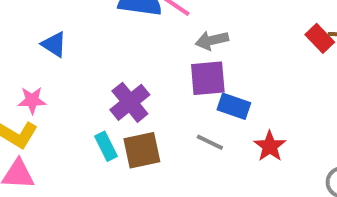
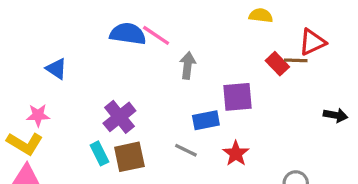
gray arrow: (212, 40) -> (188, 65), turned 110
purple square: (208, 78) -> (238, 97), moved
blue rectangle: (234, 106) -> (206, 120), turned -30

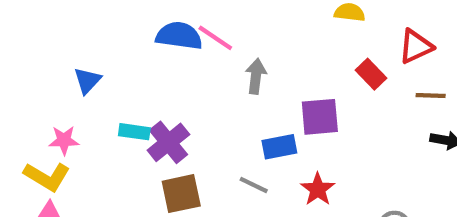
brown line: (296, 60) -> (431, 95), moved
blue triangle: (56, 69) -> (87, 81), turned 40
cyan rectangle: (100, 153) -> (134, 132), moved, turned -55

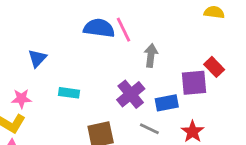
pink line: (215, 38) -> (124, 30), turned 30
red rectangle: (371, 74) -> (214, 67), moved
purple cross: (168, 142) -> (131, 94), moved

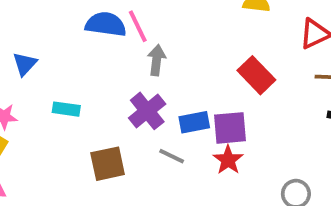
gray arrow: (151, 55) -> (157, 60), moved
red rectangle: (214, 67) -> (256, 75), size x1.4
purple square: (194, 83) -> (230, 128), moved

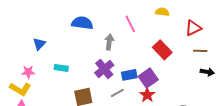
pink line: (138, 26) -> (130, 24), moved
purple square: (230, 128) -> (148, 78), turned -30
gray line: (172, 156) -> (117, 93), turned -56

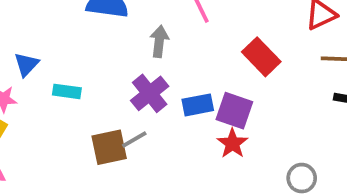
blue triangle: (39, 44) -> (26, 64), moved
purple square: (148, 78) -> (234, 111), turned -36
gray line: (117, 93) -> (134, 140), moved

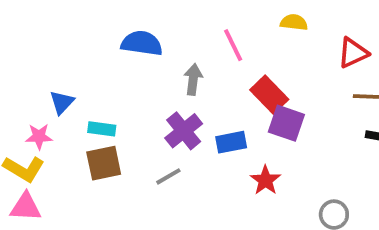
red rectangle: (261, 57) -> (269, 95), moved
purple square: (234, 111) -> (286, 123), moved
brown square: (109, 147) -> (104, 163), moved

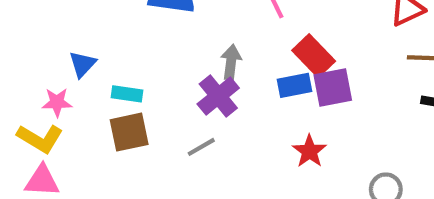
gray arrow: (193, 79) -> (231, 62), moved
purple square: (286, 123) -> (333, 88), turned -30
blue rectangle: (231, 142) -> (295, 85), moved

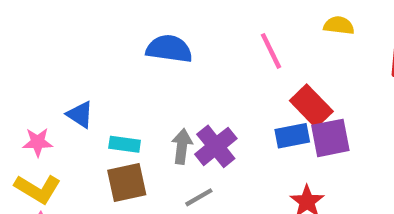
gray arrow: (231, 62) -> (182, 146), moved
blue triangle: (82, 64) -> (80, 115), turned -40
pink star: (57, 102) -> (38, 142), moved

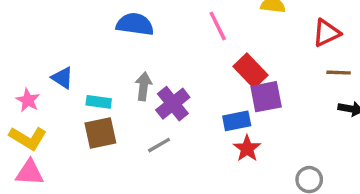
blue rectangle: (292, 136) -> (237, 121), moved
pink star: (38, 142) -> (28, 100), turned 30
gray arrow: (182, 146) -> (144, 86), moved

